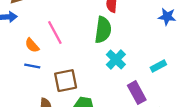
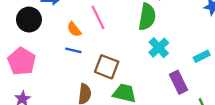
brown square: (66, 81) -> (107, 67), turned 30

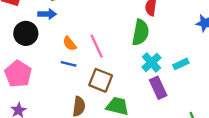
pink line: (98, 17) -> (97, 46), moved
cyan rectangle: (202, 56) -> (181, 64), moved
purple rectangle: (179, 82) -> (158, 88), moved

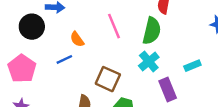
pink line: (97, 46) -> (114, 26), moved
cyan cross: (151, 62) -> (149, 61), moved
blue line: (69, 64) -> (64, 59), moved, turned -42

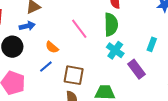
cyan rectangle: (192, 66) -> (152, 44), turned -32
brown square: (108, 79) -> (74, 75), moved

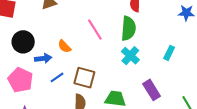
blue arrow: (27, 26) -> (43, 58), moved
blue line: (46, 67) -> (57, 77), moved
purple rectangle: (136, 69) -> (152, 90), moved

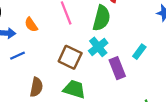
brown square: (84, 78) -> (70, 57), moved
purple rectangle: (152, 90) -> (117, 68), moved

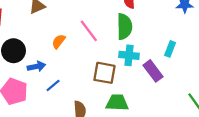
orange semicircle: (31, 25) -> (59, 41), moved, turned 88
cyan cross: (98, 47) -> (129, 55), turned -30

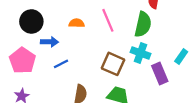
orange semicircle: (59, 41) -> (77, 23), turned 40

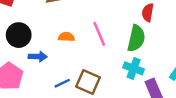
blue line: (61, 64) -> (62, 83), moved
brown square: (113, 64) -> (88, 82), moved

